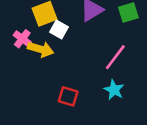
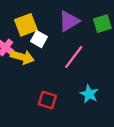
pink line: (115, 57) -> (74, 57), moved

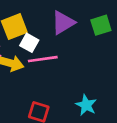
pink line: (74, 57) -> (43, 59), moved, turned 45

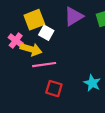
pink line: (43, 59) -> (44, 65), moved

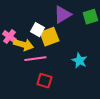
yellow square: (34, 20) -> (49, 37), moved
cyan star: (92, 83) -> (79, 61), moved

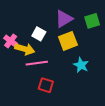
yellow square: (49, 37) -> (68, 41), moved

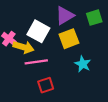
white square: (39, 34) -> (38, 31), size x1.5
red square: (46, 85) -> (46, 85), turned -35

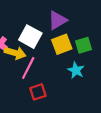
green square: (94, 18) -> (84, 45), moved
pink line: (36, 62) -> (28, 68), turned -55

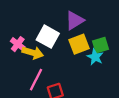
pink line: (28, 68) -> (36, 80), moved
cyan star: (76, 70) -> (95, 57), moved

